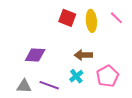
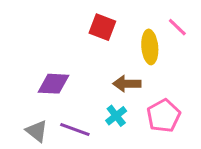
yellow ellipse: (91, 21) -> (150, 47), moved
gray triangle: (24, 86) -> (37, 131), turned 35

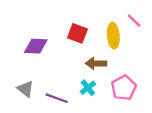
red square: (102, 27) -> (77, 33), moved
purple diamond: (53, 84) -> (36, 46), moved
gray triangle: (37, 131) -> (25, 89), moved

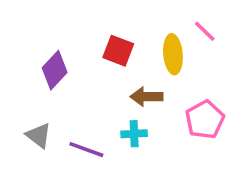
purple diamond: (36, 46) -> (55, 70), turned -50
cyan cross: (88, 88) -> (134, 134), turned 35
pink pentagon: (124, 88) -> (205, 120), moved

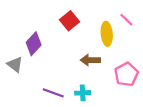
red square: (118, 51) -> (70, 21), moved, turned 30
cyan cross: (134, 134) -> (83, 93), moved
gray triangle: (39, 135) -> (15, 64), moved

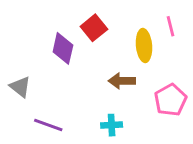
pink line: (126, 20) -> (170, 26), turned 32
purple diamond: (34, 44) -> (63, 48), moved, turned -30
purple line: (53, 93) -> (48, 125), moved

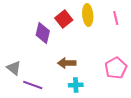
yellow ellipse: (144, 45) -> (88, 15), moved
brown arrow: (122, 81) -> (67, 63), moved
gray triangle: (20, 87) -> (14, 68), moved

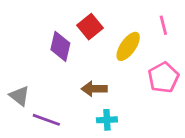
yellow ellipse: (88, 15) -> (128, 46), moved, turned 40
pink pentagon: (116, 68) -> (163, 77), moved

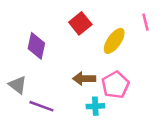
purple diamond: (60, 46) -> (36, 46), moved
pink pentagon: (163, 77) -> (115, 85), moved

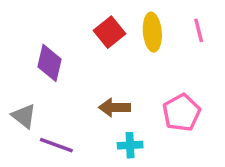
yellow ellipse: (114, 41) -> (152, 32), moved, turned -40
pink pentagon: (115, 85) -> (181, 113), moved

